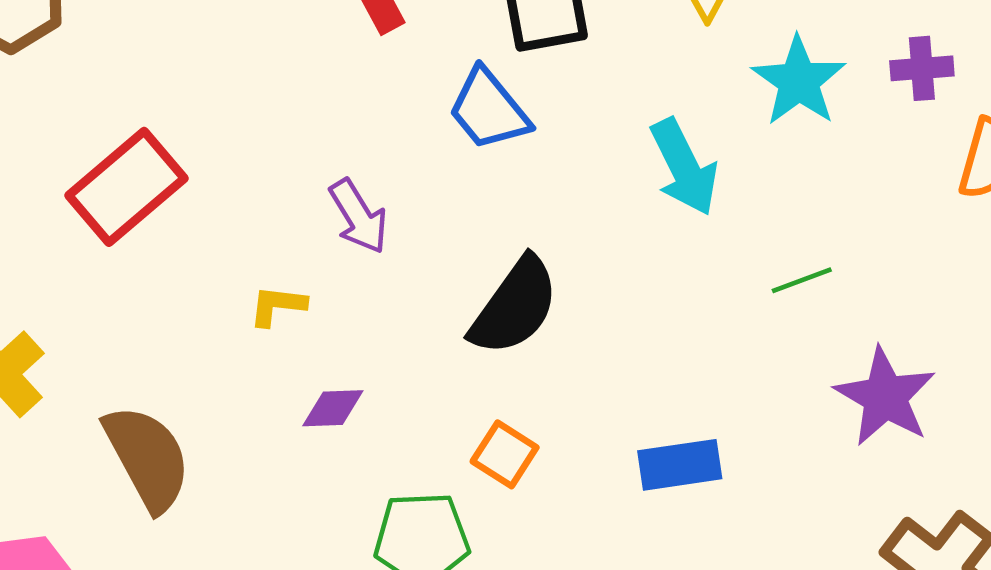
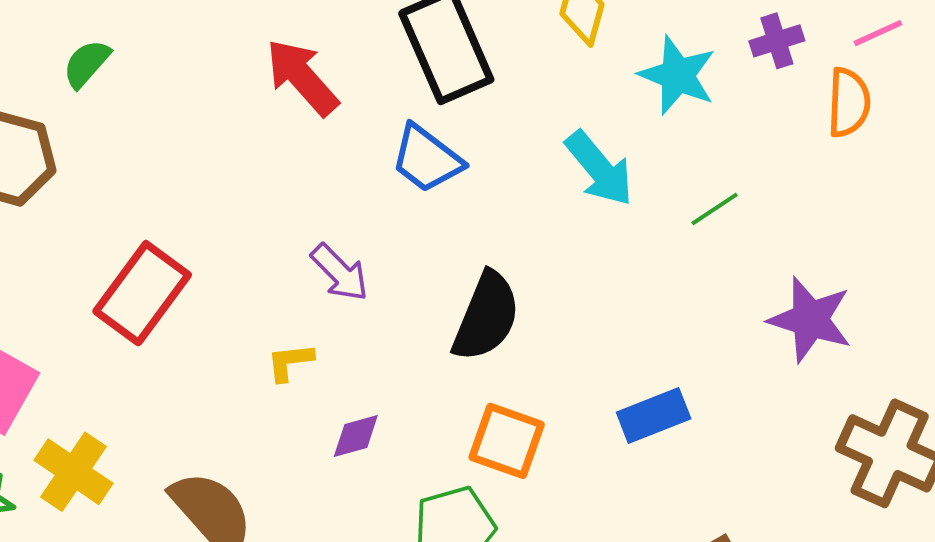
green line: (802, 280) -> (715, 209), moved
orange square: (505, 454) -> (507, 441), size x1.4

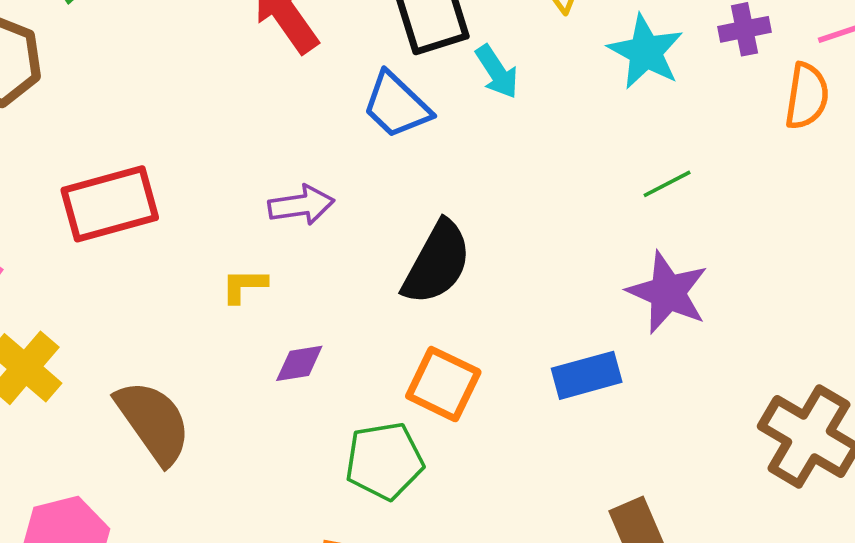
cyan arrow: (599, 169) -> (497, 72), moved, size x0.7
purple arrow: (340, 273) -> (301, 205), turned -60
red rectangle: (142, 293) -> (110, 204), turned 32
purple star: (810, 320) -> (668, 292), moved

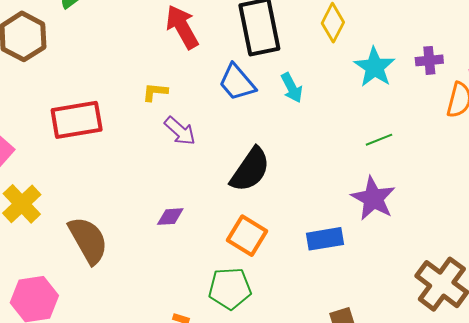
cyan arrow: (497, 72) -> (292, 88), moved
purple arrow: (301, 205) -> (180, 131), turned 44
yellow L-shape: (244, 286) -> (155, 92), moved
green pentagon: (384, 461) -> (230, 288), moved

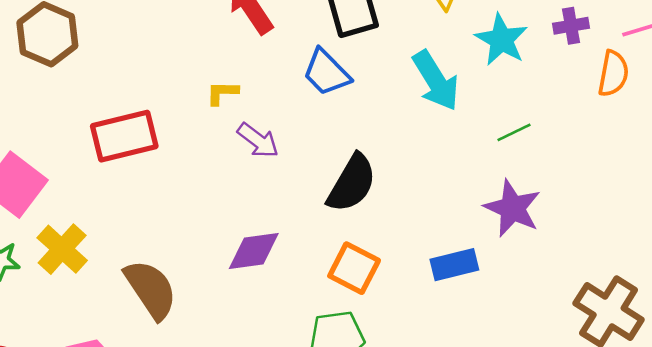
cyan arrow: (292, 88) -> (436, 81), moved, size x1.6
purple diamond: (170, 217) -> (254, 251), size x1.5

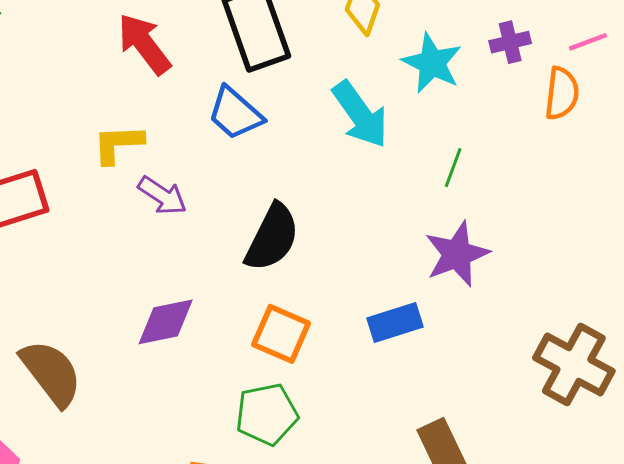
yellow L-shape: (222, 93) -> (118, 144), size x1.4
green line: (514, 132) -> (453, 168), turned -40
purple star: (512, 208) -> (457, 254), turned 30

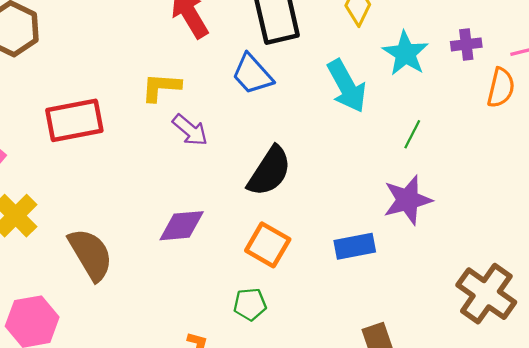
green pentagon: (267, 414) -> (250, 304), size x0.7

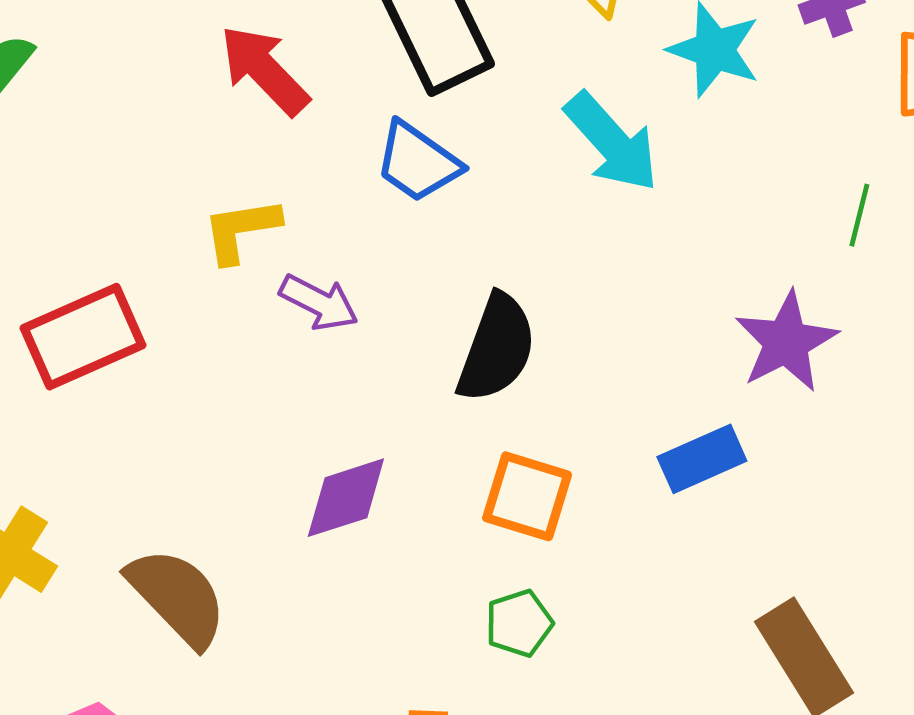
green line: (412, 134) -> (859, 215), moved

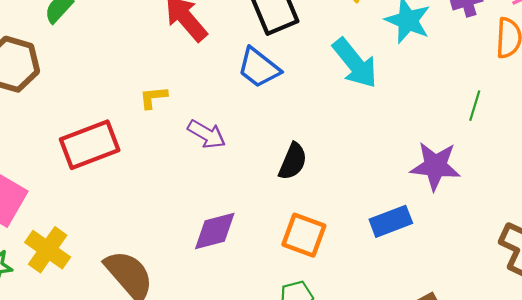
yellow L-shape: (241, 230) -> (153, 97), moved, size x0.7
purple star: (786, 342) -> (435, 166), turned 30
black semicircle: (497, 348) -> (293, 161), size x0.7

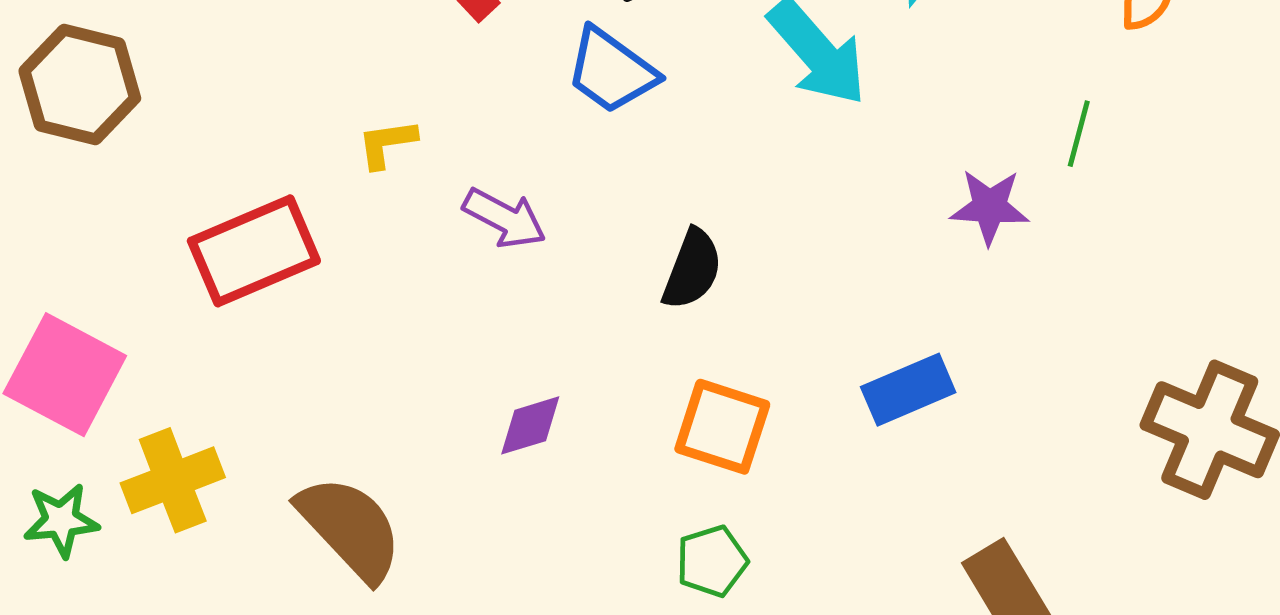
purple star: (435, 166) -> (990, 207), moved, size x0.7
purple diamond: (215, 231) -> (530, 425), size x0.7
yellow cross: (48, 250) -> (173, 480), turned 36

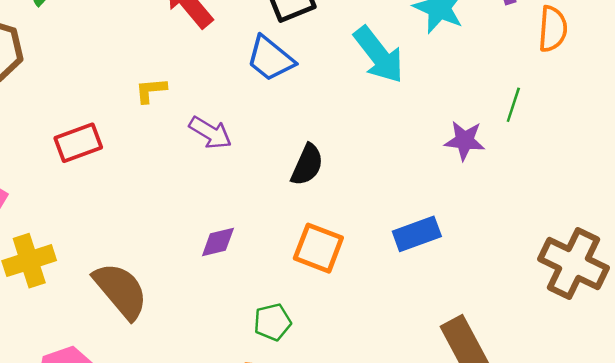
red rectangle: (254, 251) -> (78, 143), size x0.7
green pentagon: (712, 561) -> (272, 322), moved

